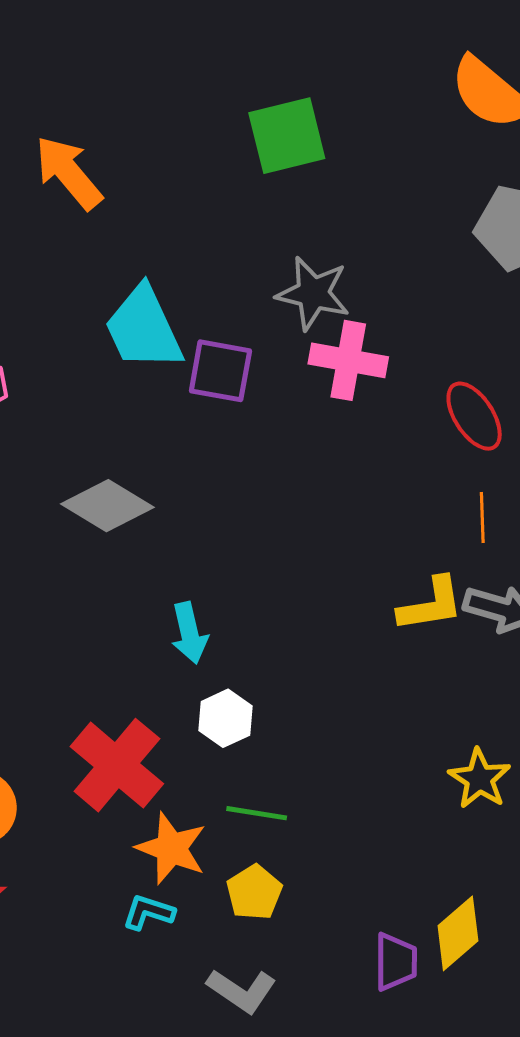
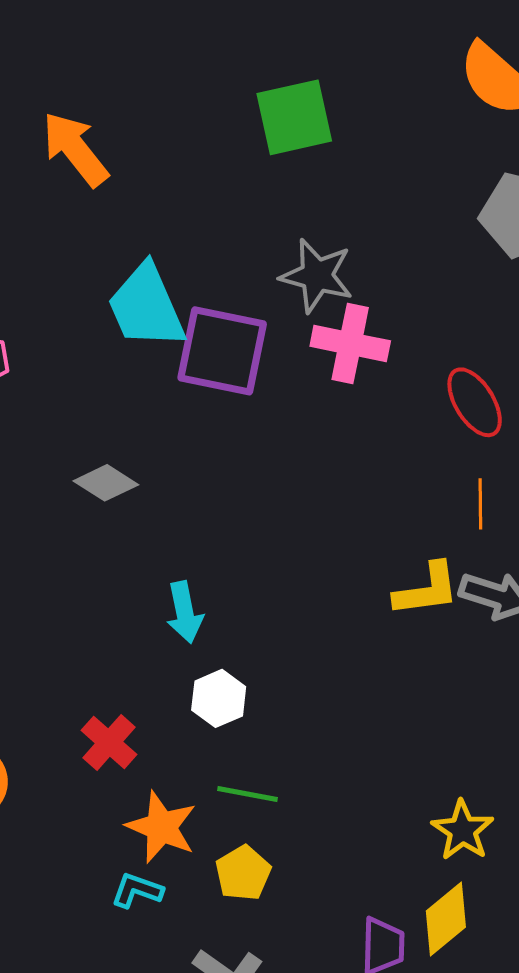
purple square: (220, 371) -> (222, 351), size x1.4
gray diamond: (107, 506) -> (106, 483), size x0.7
red cross: (117, 765) -> (109, 742), size x0.6
yellow star: (480, 779) -> (463, 830), moved

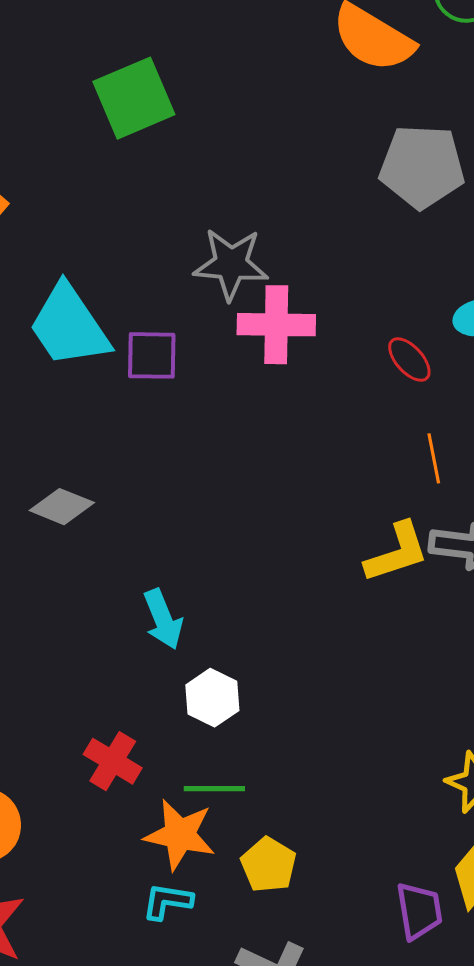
green square: (294, 117) -> (134, 98), moved
purple square: (222, 351) -> (152, 355), size x0.6
red ellipse: (475, 402) -> (409, 360), size x0.7
green line: (247, 794) -> (214, 789), moved

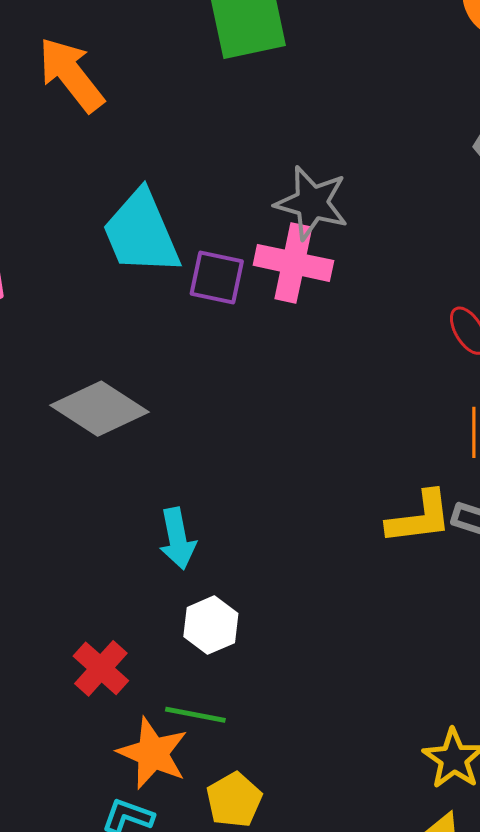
pink cross: (276, 325) -> (293, 263), moved
gray diamond: (62, 507) -> (100, 409), size x1.5

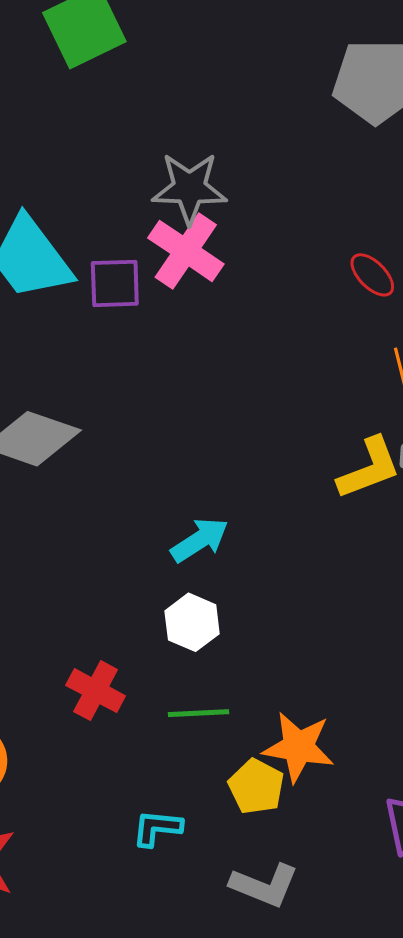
pink cross: (293, 263) -> (186, 251), turned 36
cyan arrow: (177, 539) -> (200, 540), moved, turned -98
orange star: (153, 753) -> (298, 747), moved

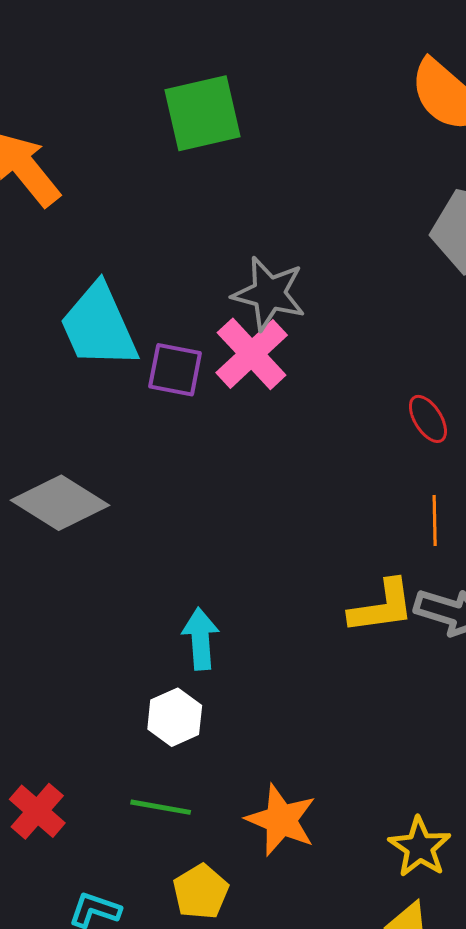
cyan arrow: (200, 540) -> (200, 639), turned -74
red cross: (96, 691) -> (37, 811), moved
orange star: (298, 747) -> (281, 820), moved

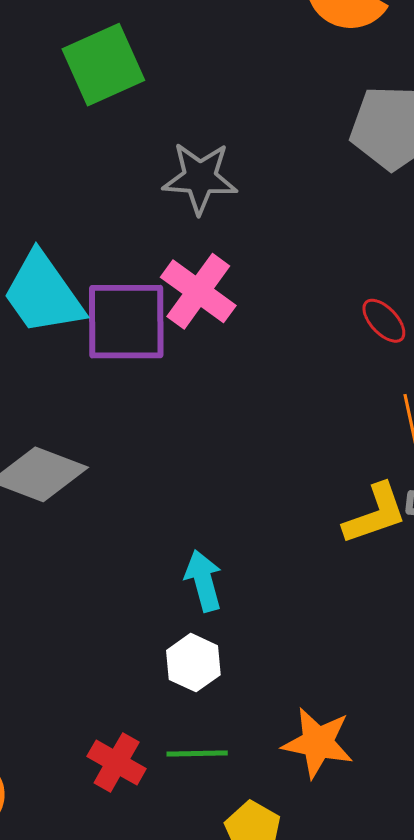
gray star: (269, 294) -> (200, 178), moved
purple square: (175, 370) -> (126, 322), size x1.6
red cross: (37, 811) -> (117, 763), moved

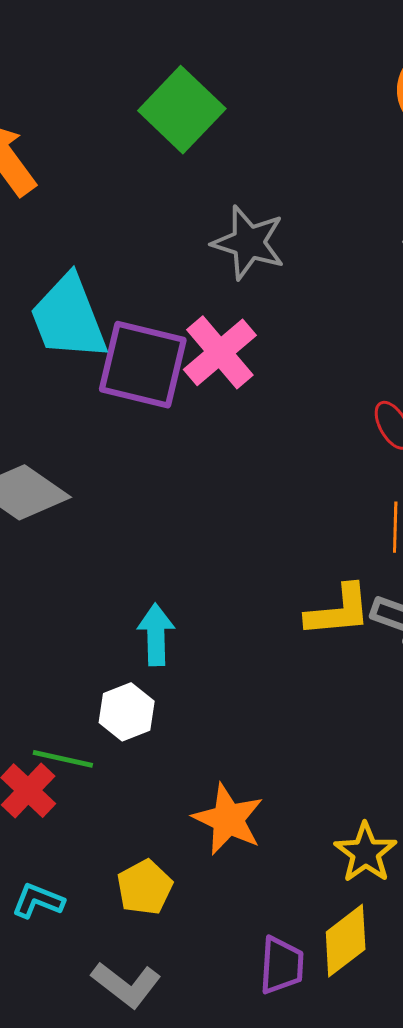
green square: (103, 65) -> (182, 110), turned -36
green line: (197, 754) -> (63, 759), moved

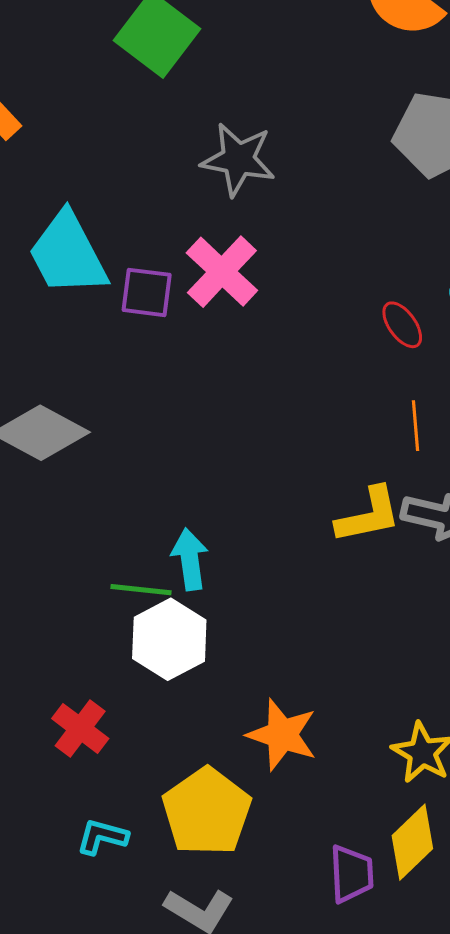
purple square: (143, 365) -> (147, 292), size x0.6
white hexagon: (127, 712) -> (169, 639), size x1.4
green line: (63, 759) -> (141, 590), moved
yellow pentagon: (145, 887) -> (207, 812), size x1.6

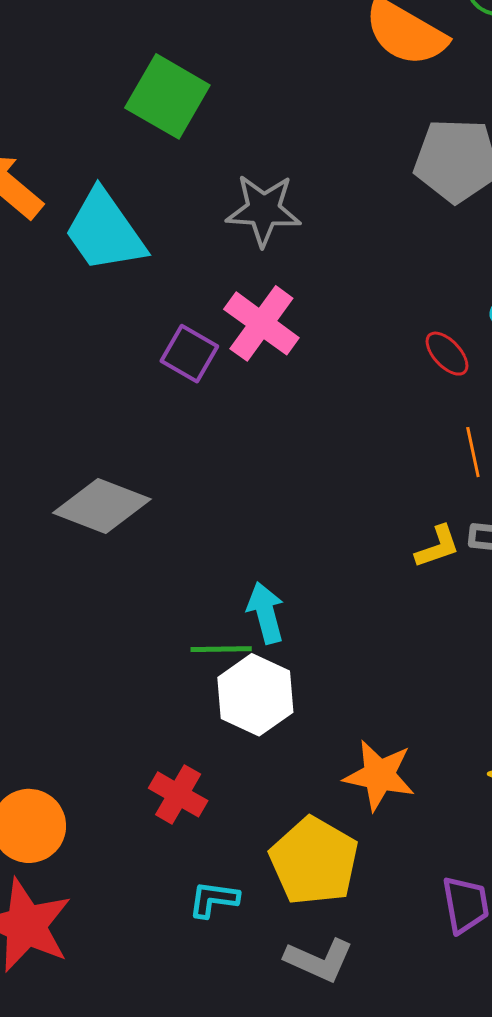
cyan trapezoid: (68, 254) -> (105, 231), moved
purple square: (147, 292) -> (189, 354), turned 30
yellow L-shape: (369, 515) -> (437, 547), size x0.7

